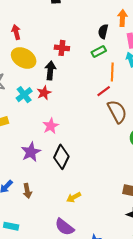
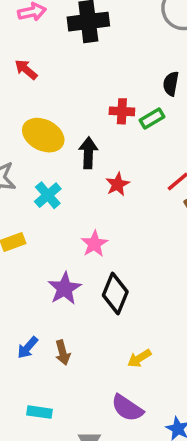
red arrow: (16, 32) -> (26, 70), moved, turned -32
red cross: (62, 48) -> (122, 111), moved
green rectangle: (99, 52) -> (152, 118), moved
red star: (44, 93) -> (118, 184), moved

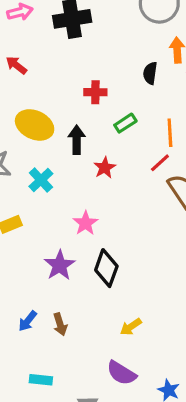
red cross: (122, 111) -> (95, 92), moved
green rectangle: (152, 118) -> (125, 123), moved

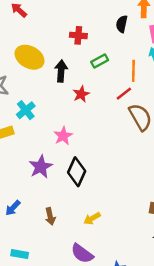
cyan cross: (41, 180) -> (26, 110), moved
brown arrow: (60, 324) -> (50, 216), moved

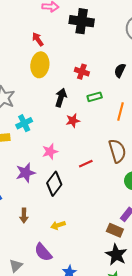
yellow ellipse: (30, 57) -> (40, 65), moved, turned 55
red line: (124, 94) -> (86, 164), moved

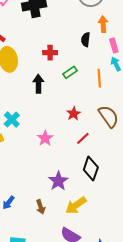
red star: (73, 121) -> (74, 114), moved
purple star: (26, 173) -> (58, 181), moved
black diamond: (54, 184) -> (91, 168), moved
yellow arrow: (58, 225) -> (76, 205), size x1.5

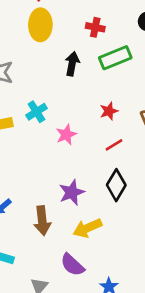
green rectangle: (70, 72) -> (115, 58), size x1.6
cyan cross: (12, 120) -> (36, 112), moved
brown arrow: (41, 207) -> (42, 221), size x1.5

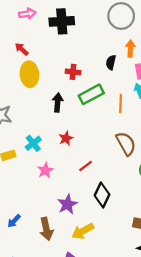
red star: (109, 111) -> (66, 138), moved
pink star: (66, 135) -> (45, 170), moved
red line: (114, 145) -> (86, 166), moved

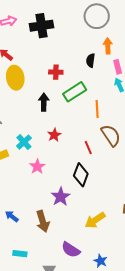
orange line: (121, 103) -> (97, 109), moved
red line: (86, 166) -> (88, 148), moved, turned -72
black diamond: (102, 195) -> (81, 175), moved
blue arrow: (14, 221) -> (12, 216), turned 88
yellow arrow: (83, 231) -> (95, 220), moved

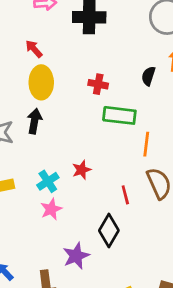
green rectangle: (75, 92) -> (119, 115), turned 30
black arrow: (44, 102) -> (34, 121), moved
cyan cross: (24, 142) -> (48, 181), moved

